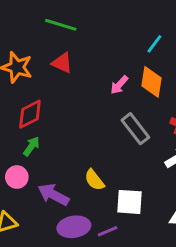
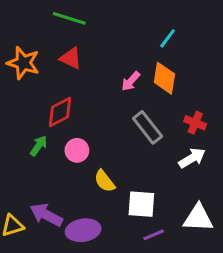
red diamond: (30, 114) -> (60, 112), moved
pink circle: (17, 177) -> (77, 150), moved
purple arrow: (53, 195) -> (46, 215), moved
purple line: (108, 231) -> (154, 235), moved

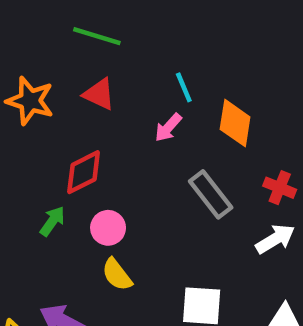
cyan line: (168, 38) -> (184, 87), moved, turned -60
pink arrow: (131, 81) -> (168, 128), moved
yellow semicircle: (105, 181) -> (117, 275), moved

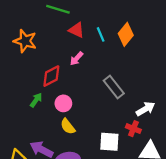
red triangle: (99, 94) -> (77, 30), moved
orange diamond: (235, 123) -> (126, 34), moved, turned 30
pink arrow: (168, 128) -> (77, 59), moved
red cross: (280, 188) -> (133, 129), moved

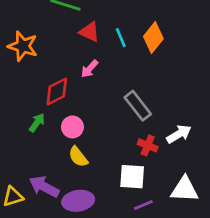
red cross: (133, 129) -> (148, 145), moved

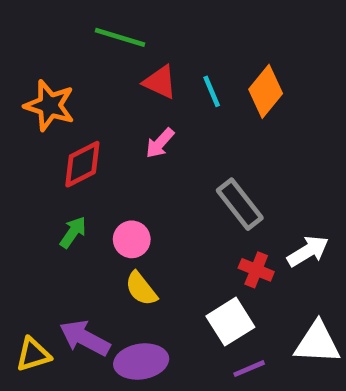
red diamond: (57, 91) -> (82, 164), moved
white square: (132, 177) -> (230, 322), turned -36

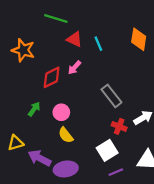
orange diamond: (266, 91) -> (139, 39), moved, turned -30
red diamond: (82, 164) -> (52, 77), moved
yellow triangle: (33, 354) -> (16, 143), moved

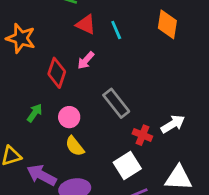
red diamond: (52, 77) -> (57, 73), turned -45
gray rectangle: (111, 96) -> (116, 103), moved

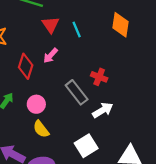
red triangle: (86, 24) -> (51, 25), turned 30
white arrow: (173, 124) -> (103, 110), moved
red cross: (142, 135) -> (99, 77), moved

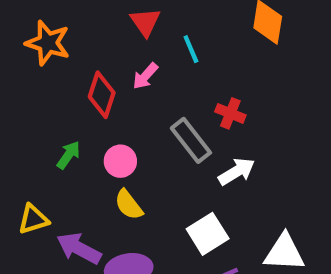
cyan line: (77, 29) -> (191, 49), moved

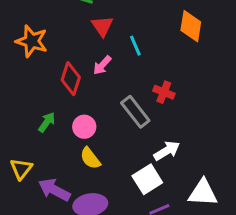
white arrow: (237, 172) -> (167, 151), moved
yellow triangle: (33, 219) -> (21, 169), turned -35

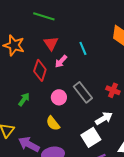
red triangle: (102, 26) -> (51, 43), moved
red cross: (164, 92) -> (113, 90), moved
pink circle: (84, 127) -> (59, 97), moved

